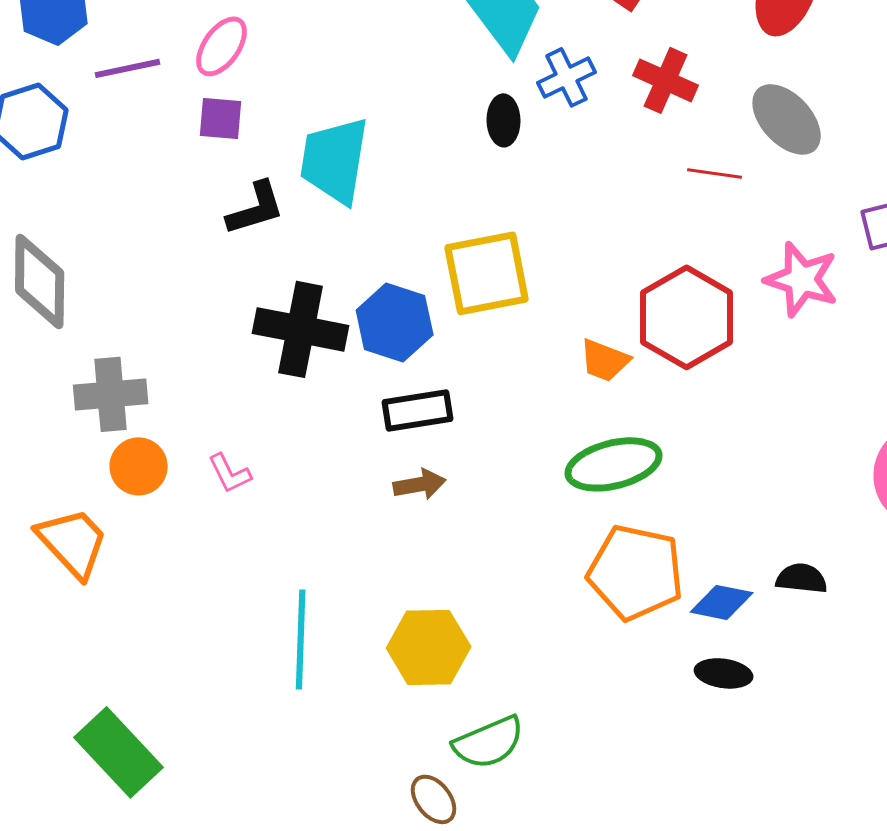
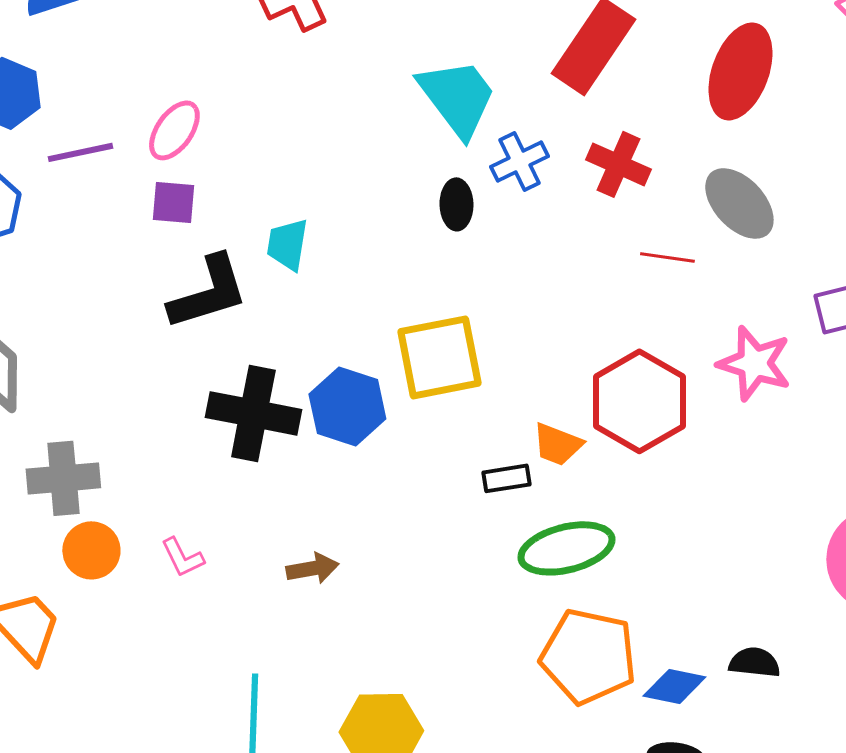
cyan trapezoid: (335, 160) -> (287, 244), size x0.6
black L-shape: (256, 208) -> (208, 292), size x1.4
black rectangle: (418, 410) -> (506, 478), moved, size x0.7
brown arrow: (420, 484) -> (312, 568), moved

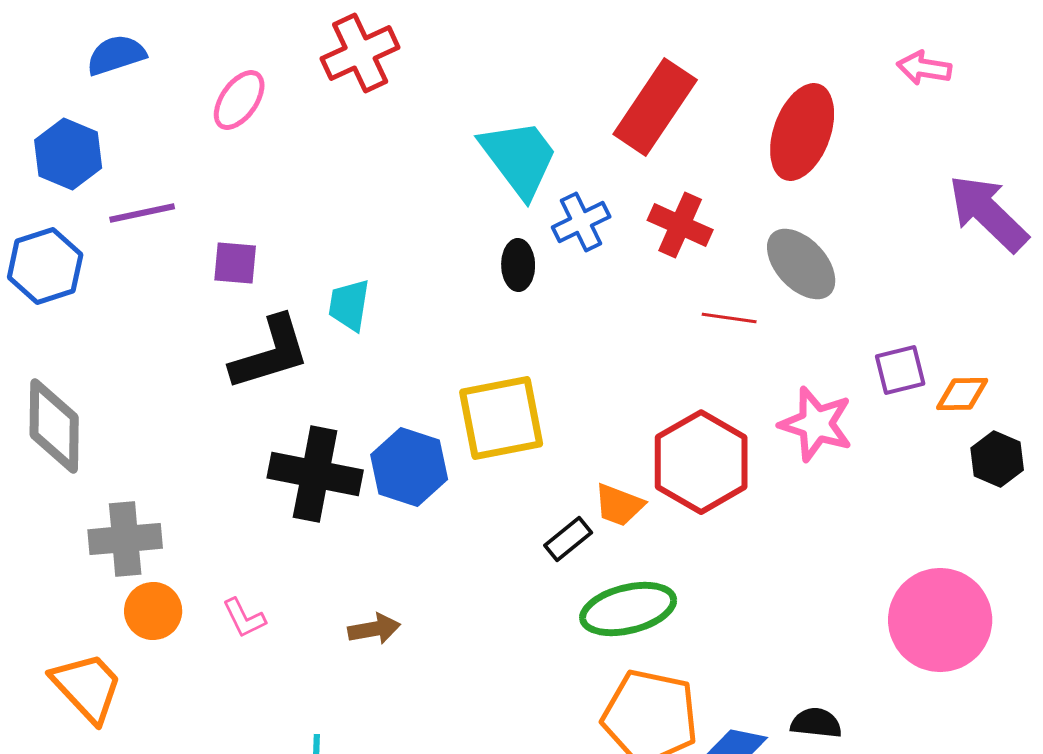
pink ellipse: (174, 130) -> (239, 100), moved
black rectangle: (506, 478) -> (568, 539), turned -30

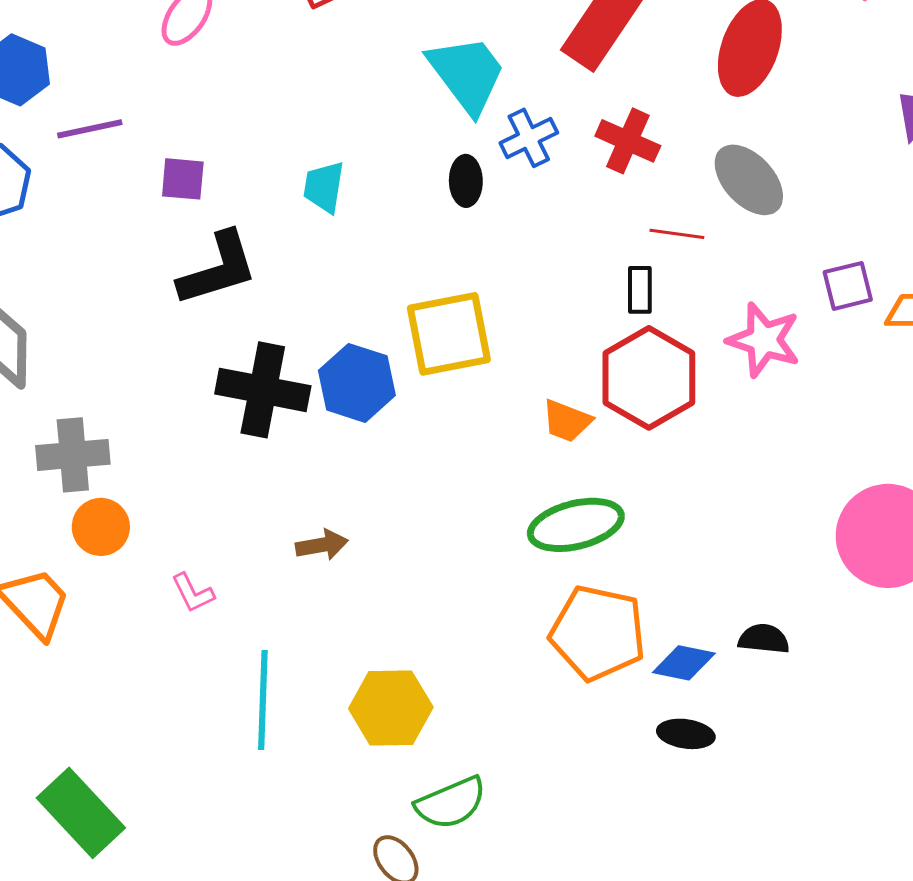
cyan trapezoid: (349, 305) -> (324, 187), moved
black rectangle: (568, 539) -> (640, 290), moved, turned -51
pink L-shape: (244, 618) -> (193, 593), moved

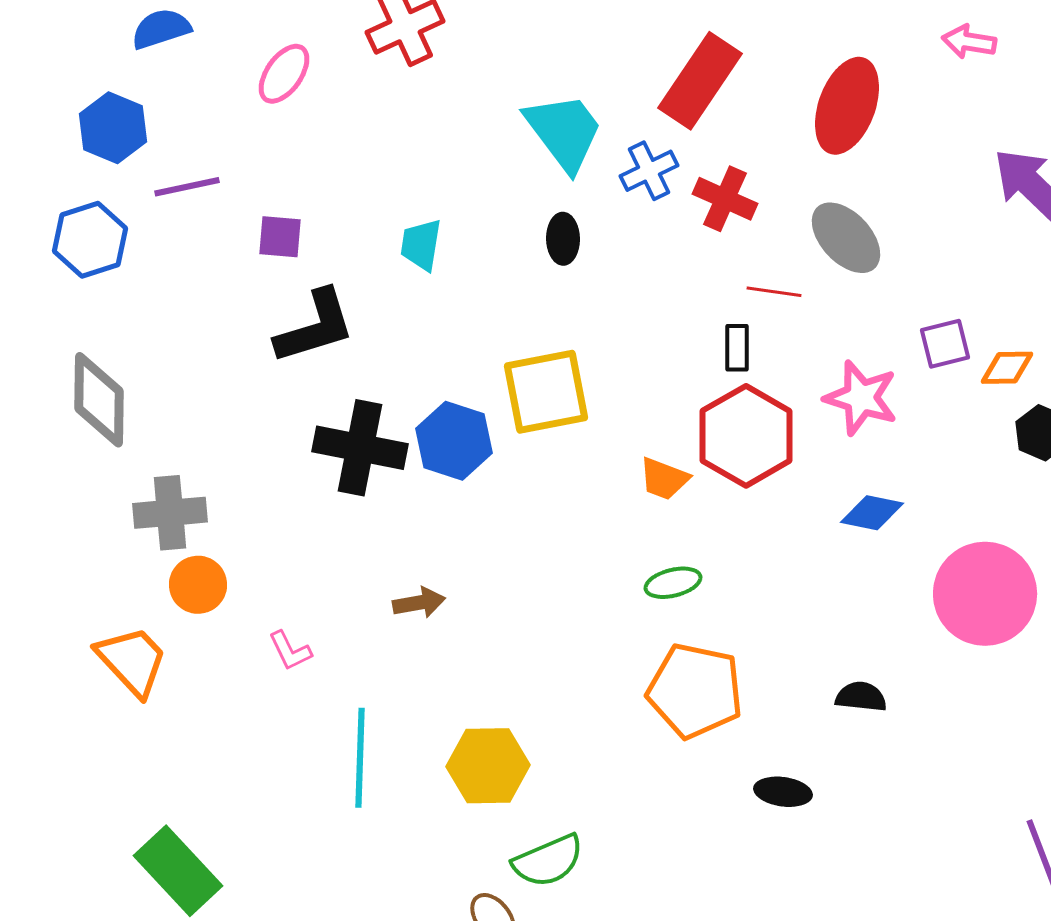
blue cross: (529, 138) -> (649, 171), moved
green ellipse: (576, 525) -> (673, 583), size x0.6
blue diamond: (684, 663) -> (872, 513), moved

